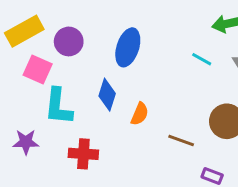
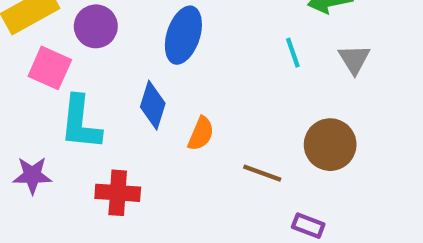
cyan line: (202, 59) -> (293, 53), turned 42

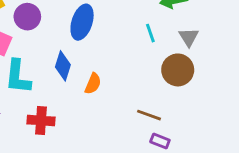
brown circle: (330, 145) -> (178, 70), moved
brown line: (262, 173) -> (149, 115), moved

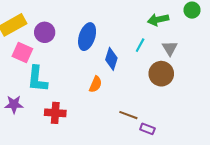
cyan line: (150, 33) -> (140, 45), turned 48
blue diamond: (63, 66) -> (111, 59), moved
brown line: (149, 115) -> (128, 115), moved

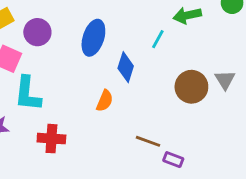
cyan line: (140, 45) -> (158, 39), moved
gray triangle: (170, 48) -> (225, 80), moved

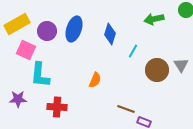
blue ellipse: (93, 38) -> (74, 29), moved
cyan line: (158, 39) -> (133, 51), moved
blue diamond: (126, 67) -> (110, 34), moved

